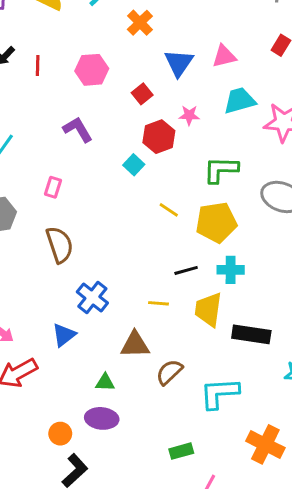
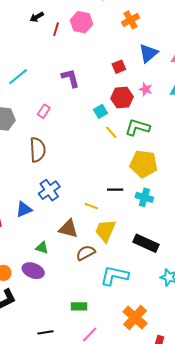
pink hexagon: (92, 70) -> (82, 22), moved
green L-shape: (221, 170) -> (137, 127), moved
yellow line: (169, 210) -> (111, 132), moved
yellow trapezoid: (208, 310) -> (105, 231), moved

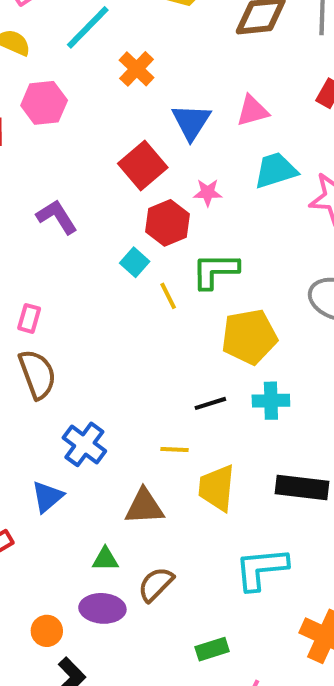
red square: (119, 67) -> (143, 166), size x1.6
pink rectangle: (44, 111) -> (29, 318), moved
yellow line: (111, 132) -> (168, 296), turned 32
brown semicircle: (86, 253) -> (156, 584), moved

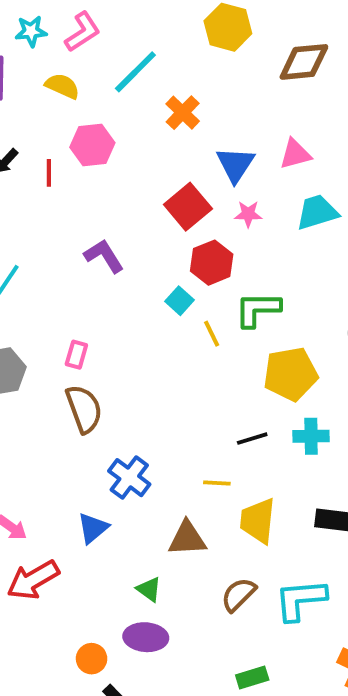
pink star: (208, 193) -> (248, 214), moved
green triangle: (105, 559) -> (149, 589), turned 36
brown semicircle: (156, 584) -> (239, 595), moved

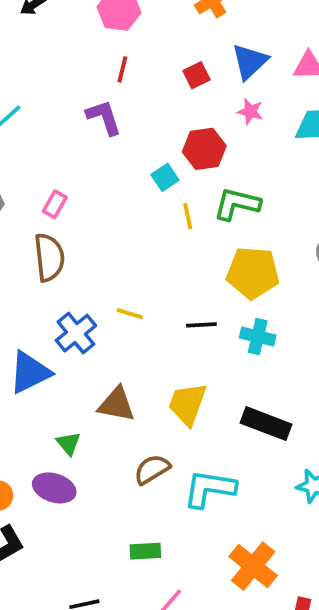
red line: (49, 173) -> (122, 69), moved
red square: (188, 207) -> (197, 75), moved, size x0.6
yellow line: (217, 483) -> (130, 314), moved
blue triangle: (93, 528) -> (30, 372), size x1.4

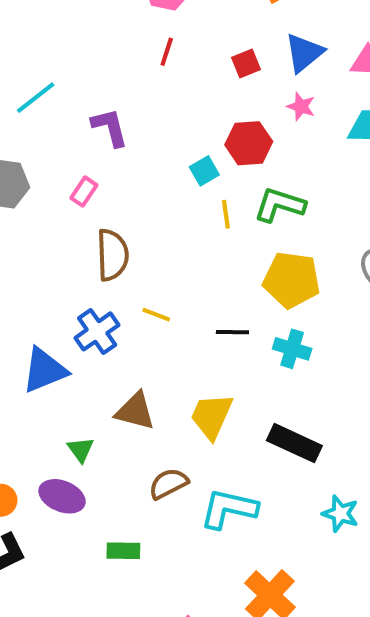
purple L-shape: (104, 117) -> (110, 127), moved
brown semicircle: (49, 257) -> (112, 255), moved
green rectangle: (145, 551) -> (123, 551), moved

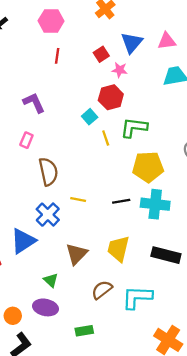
pink star: (301, 106) -> (120, 70), moved
cyan cross: (292, 349) -> (155, 204), size x1.4
brown triangle: (135, 411) -> (77, 254), turned -50

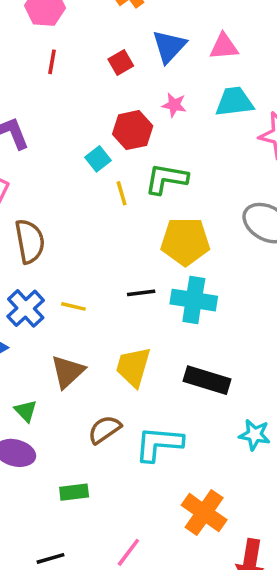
pink star: (120, 70) -> (174, 105), moved
yellow line: (78, 199) -> (73, 306), moved

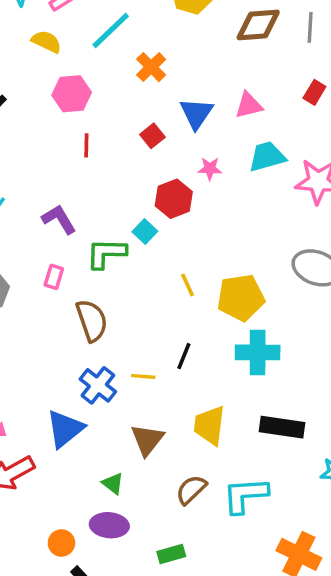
green L-shape: (166, 179) -> (106, 253), moved
yellow line: (122, 193) -> (187, 285), moved
black line: (141, 293) -> (184, 356), moved, turned -52

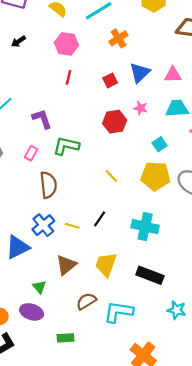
cyan square: (145, 231) -> (160, 144), moved
yellow line: (187, 285) -> (111, 176), turned -32
yellow pentagon: (241, 298) -> (155, 176), moved

